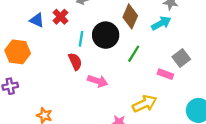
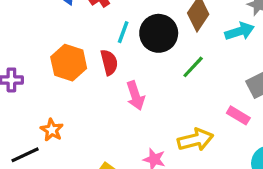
orange hexagon: (18, 52) -> (69, 63), moved
pink rectangle: (165, 74) -> (238, 115), moved
pink arrow: (98, 81) -> (135, 96), turned 42

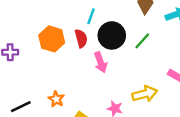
black circle: (159, 33) -> (112, 35), moved
orange star: (52, 130) -> (56, 99), moved

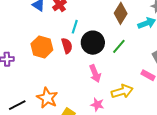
pink arrow: (101, 62) -> (95, 74), moved
orange star: (56, 99) -> (47, 98), size x1.5

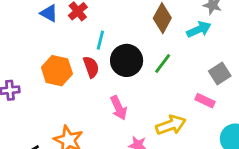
pink arrow: (95, 74) -> (119, 108), moved

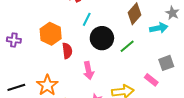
red semicircle: (91, 67) -> (67, 51), moved

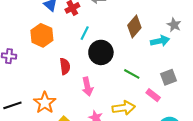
orange hexagon: (51, 34) -> (42, 35), moved
green line: (127, 46) -> (132, 74), moved, turned 70

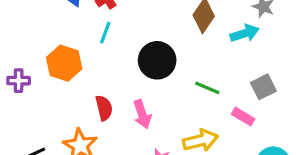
cyan line: (85, 33) -> (105, 33), moved
orange hexagon: (42, 35) -> (64, 63), moved
red semicircle: (65, 66) -> (104, 108), moved

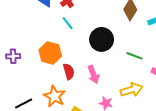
cyan line: (105, 33) -> (68, 23), turned -56
orange hexagon: (64, 63) -> (50, 53), moved

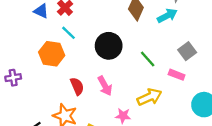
orange hexagon: (50, 53) -> (52, 54), moved
green line: (135, 56) -> (148, 59), turned 35

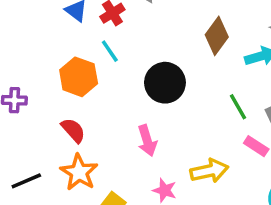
green line: (148, 59) -> (238, 107), moved
red semicircle: (77, 86) -> (73, 130), moved, turned -30

